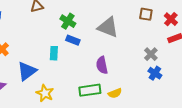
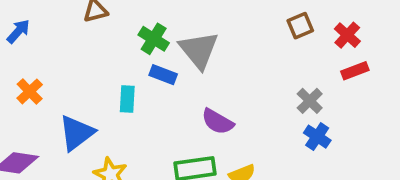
brown square: (146, 14) -> (300, 26), turned -32
gray triangle: (108, 27) -> (199, 50), moved, turned 30
purple semicircle: (102, 65) -> (218, 122), turned -48

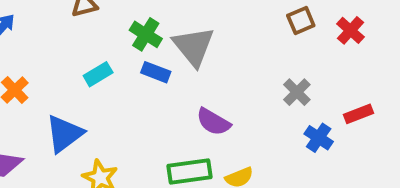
red rectangle: (355, 71) -> (358, 114), moved
cyan rectangle: (127, 99) -> (98, 74), moved, turned 56
gray cross: (310, 101) -> (297, 92), moved

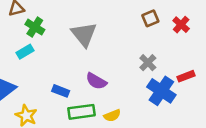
green cross: (146, 34) -> (35, 27), moved
blue rectangle: (156, 72) -> (61, 91), moved
blue cross: (319, 138) -> (161, 91), size x1.6

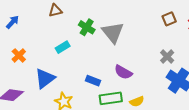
green cross: (35, 27) -> (87, 27), moved

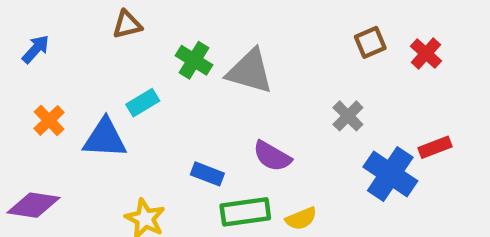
gray triangle: (113, 32) -> (250, 71), turned -35
gray cross: (167, 57) -> (348, 116), moved
blue triangle: (45, 78) -> (105, 138), moved, turned 40

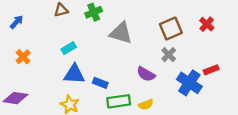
brown square: (370, 42) -> (171, 29), moved, size x1.5
green cross: (194, 60) -> (94, 12), moved, turned 35
blue triangle: (105, 138) -> (74, 74), moved
purple semicircle: (272, 156) -> (146, 74), moved

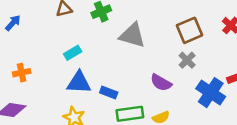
orange cross: (23, 57) -> (22, 73), moved, turned 32

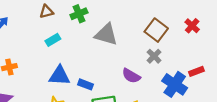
brown square: (190, 30) -> (156, 30), turned -30
cyan rectangle: (73, 53) -> (53, 40), moved

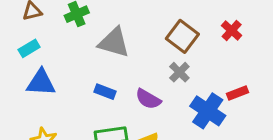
cyan rectangle: (53, 40) -> (29, 48), moved
blue triangle: (59, 76) -> (41, 83), moved
blue rectangle: (86, 84) -> (105, 92), moved

